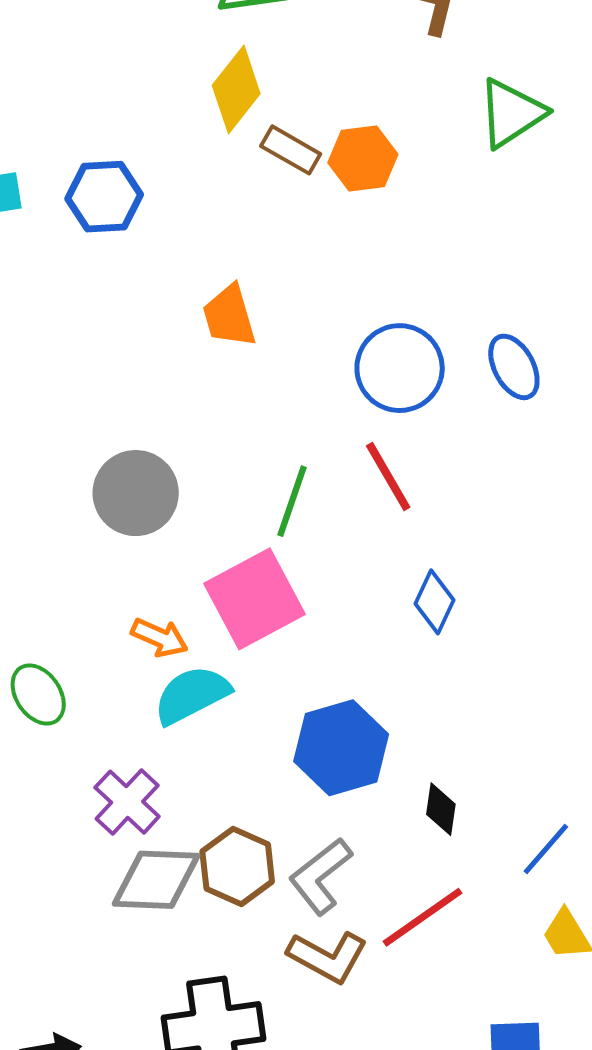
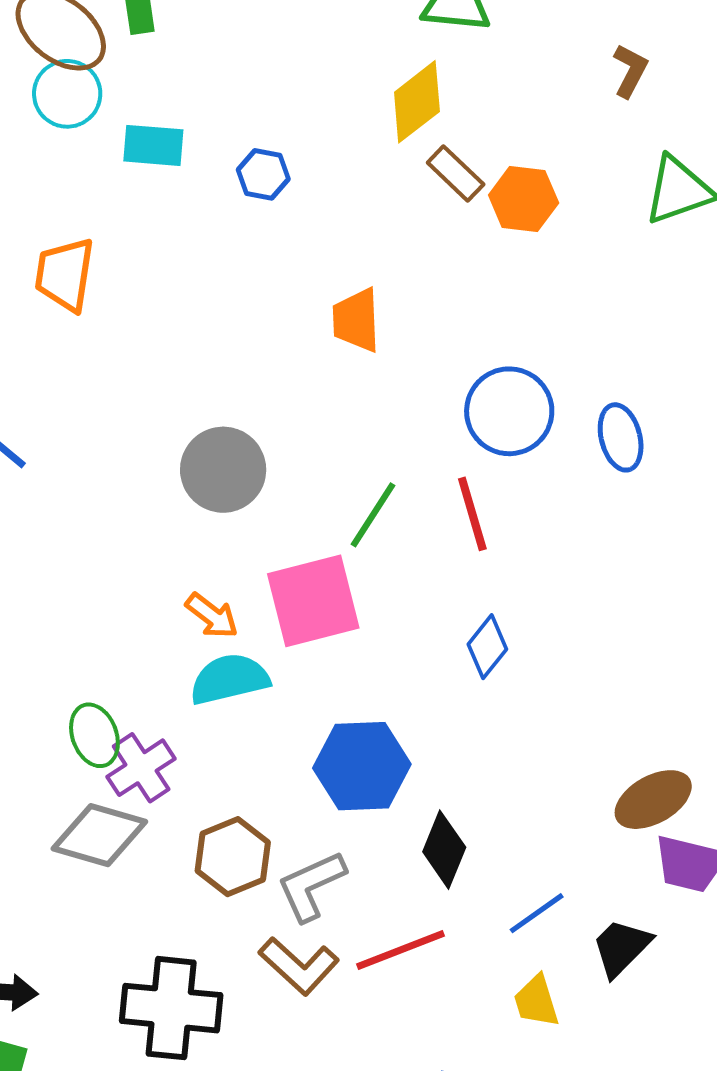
blue hexagon: (104, 197) -> (263, 174), size x0.7
green ellipse: (38, 695) -> (94, 735), moved
black diamond: (441, 809) -> (444, 850), size x1.4
gray diamond: (156, 880) -> (99, 835), moved

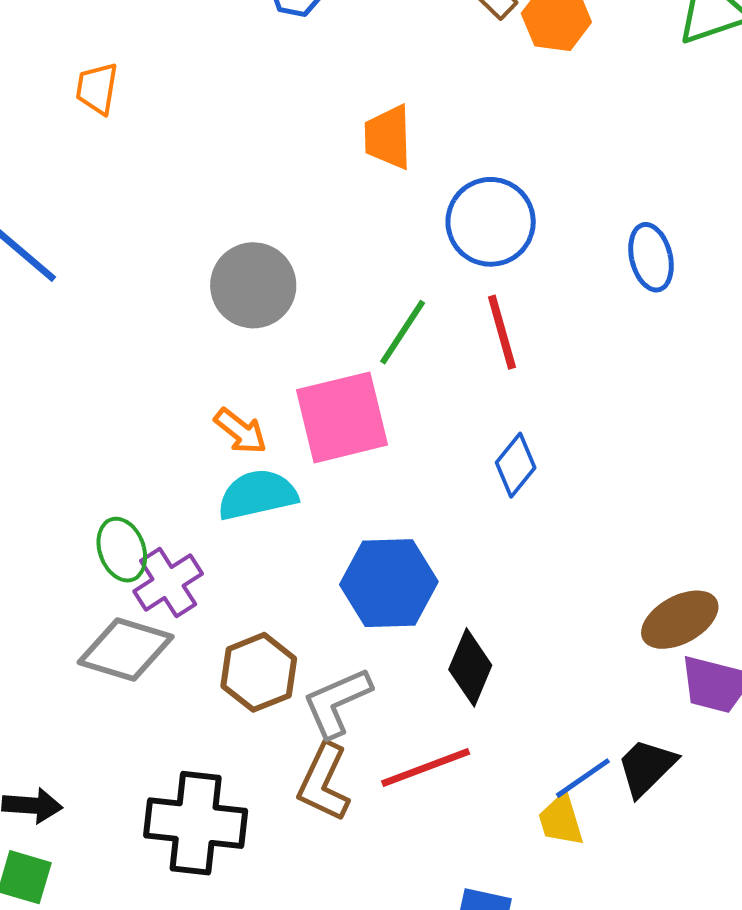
orange trapezoid: (65, 275) -> (97, 88), size x0.7
blue circle: (509, 411) -> (491, 222), moved
blue line: (537, 913) -> (583, 778), moved
brown L-shape: (299, 966) -> (324, 782), turned 72

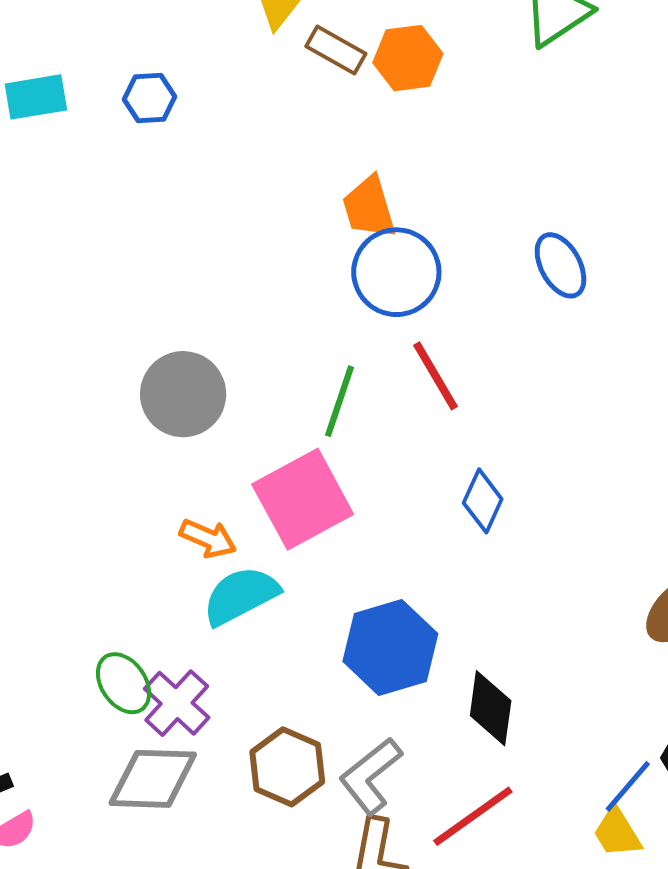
orange trapezoid: (388, 137) -> (369, 207), moved

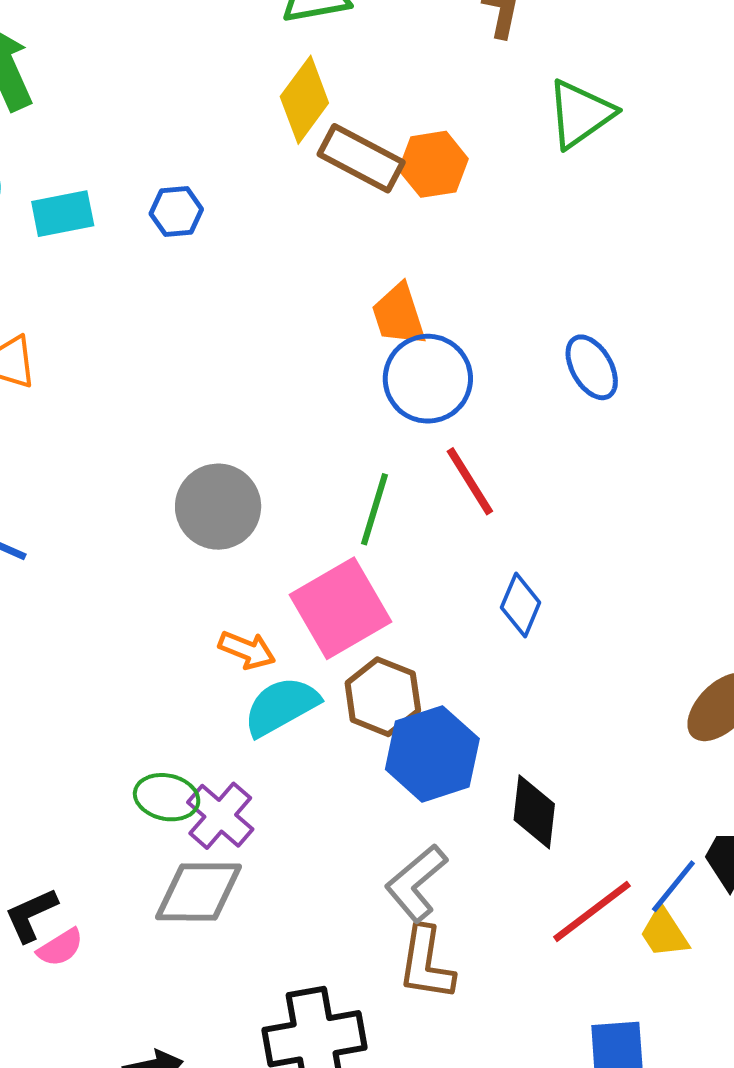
brown rectangle: (336, 50) -> (361, 158), size x1.4
green ellipse: (124, 683) -> (167, 797), turned -42
brown hexagon: (287, 767) -> (383, 697), moved
red line: (473, 816) -> (592, 911), moved

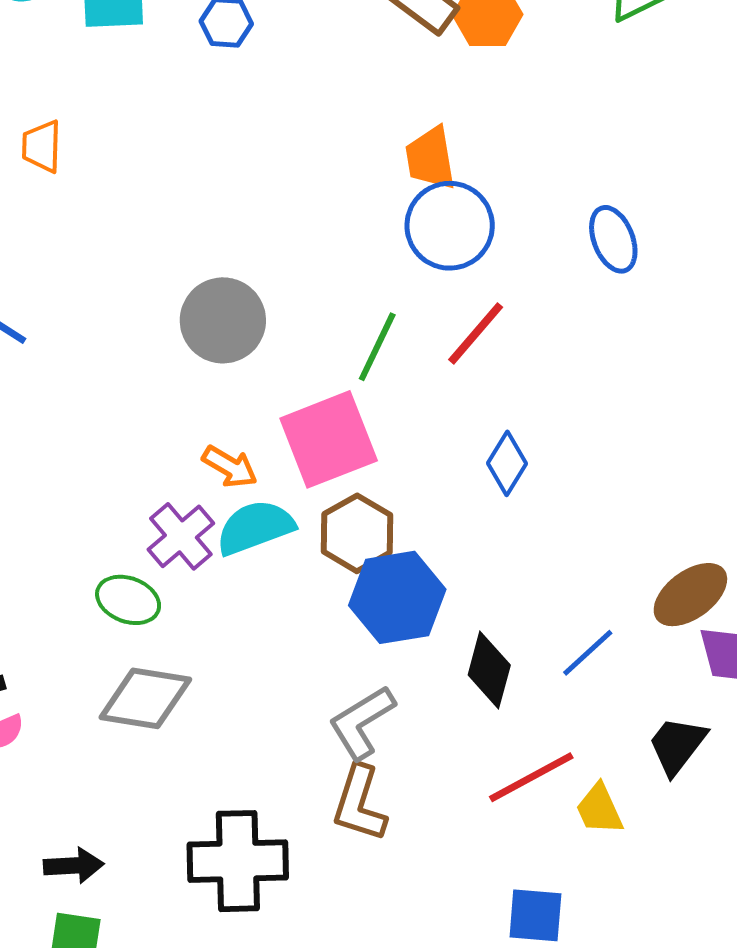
red line: (470, 481) -> (476, 333), turned 64
purple cross: (220, 816) -> (181, 536), moved
blue line: (673, 886) -> (588, 653), moved

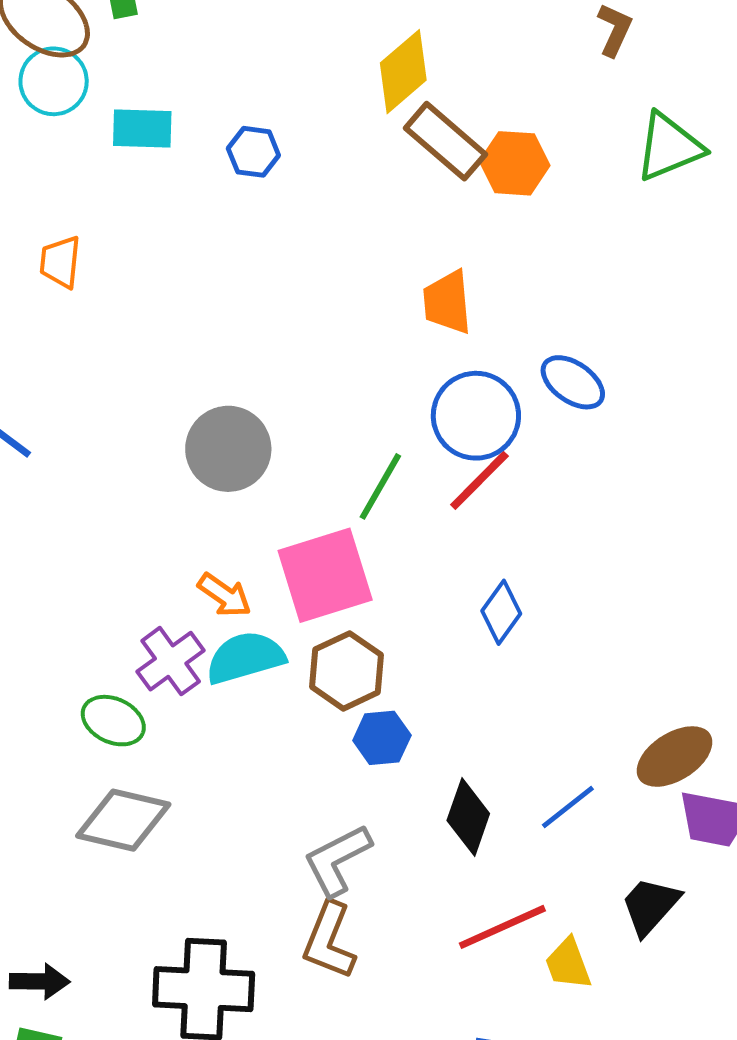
blue circle: (450, 226) -> (476, 416), moved
blue ellipse: (613, 239) -> (573, 382), moved, turned -38
blue hexagon: (397, 597) -> (382, 738), size x0.6

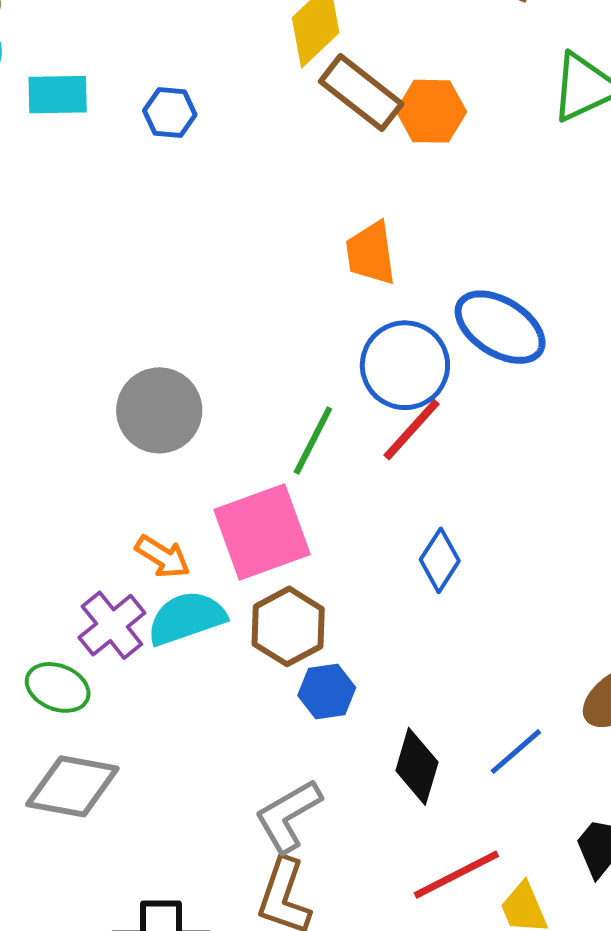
blue ellipse: (573, 382) -> (500, 327), size x1.4

